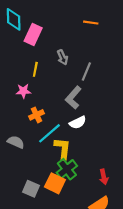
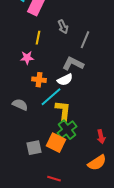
gray L-shape: (73, 98) -> (73, 64), turned 75
orange cross: (36, 115) -> (39, 80), turned 32
white semicircle: (78, 122) -> (65, 80), moved
gray square: (31, 189) -> (34, 148), turned -35

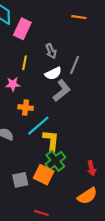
gray L-shape: (73, 64) -> (62, 91), turned 115
white semicircle: (65, 80) -> (53, 73), moved

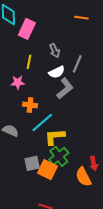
yellow L-shape: (51, 141) -> (55, 137), turned -100
gray square: (20, 180) -> (32, 163), moved
orange semicircle: (87, 196) -> (83, 177), moved, turned 96

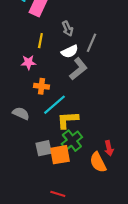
orange square: (47, 170) -> (60, 155), turned -36

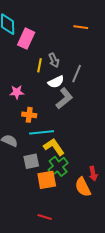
yellow line: (40, 41) -> (39, 65), moved
cyan line: (55, 105) -> (42, 132), turned 35
yellow L-shape: (68, 120) -> (54, 147), turned 60
gray square: (44, 148) -> (31, 161), moved

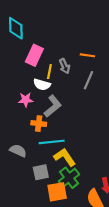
orange line: (81, 27) -> (87, 55), moved
pink rectangle: (26, 39) -> (34, 55), moved
white semicircle: (56, 82) -> (42, 85), moved, turned 42
gray L-shape: (64, 98) -> (53, 106), moved

